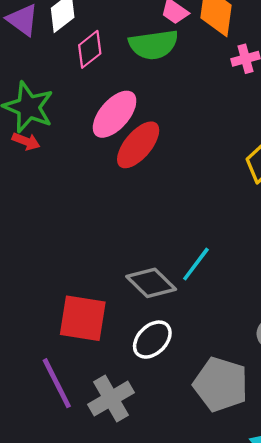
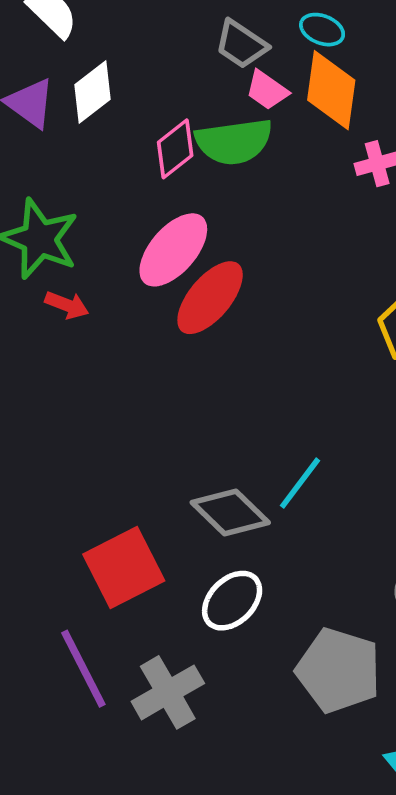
pink diamond: (90, 49) -> (175, 149), moved
red arrow: (26, 141) -> (67, 305), moved
red square: (83, 318) -> (124, 568), turned -36

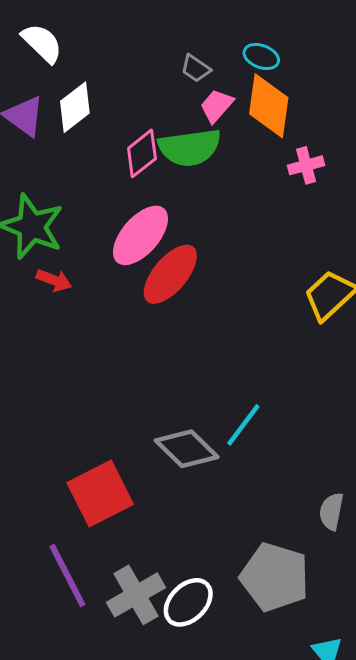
gray trapezoid: (241, 44) -> (196, 68), size x0.7
pink trapezoid: (267, 90) -> (217, 106), turned 96
white ellipse: (232, 601) -> (188, 602), moved

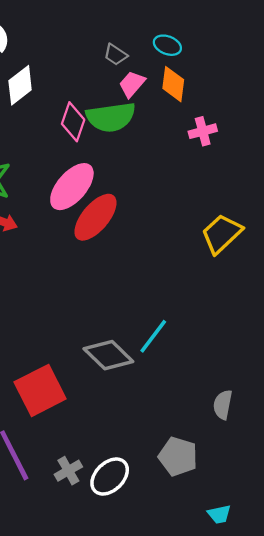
orange diamond: (269, 106) -> (173, 84), size x0.7
pink diamond: (142, 153) -> (73, 122), turned -33
gray pentagon: (275, 577) -> (178, 456), size x0.7
gray cross: (136, 595) -> (68, 471), size x0.6

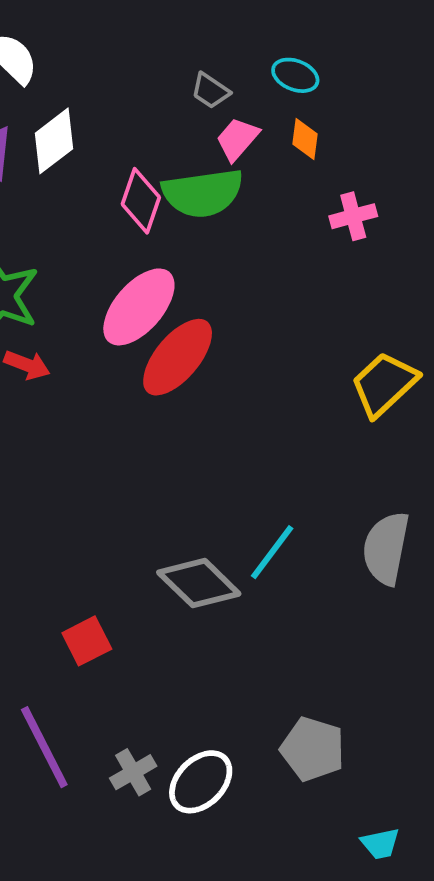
orange diamond: (173, 84) -> (305, 139), size x0.7
red square: (40, 390) -> (87, 641), size x0.6
gray semicircle: (223, 405) -> (386, 548), moved, size x1.5

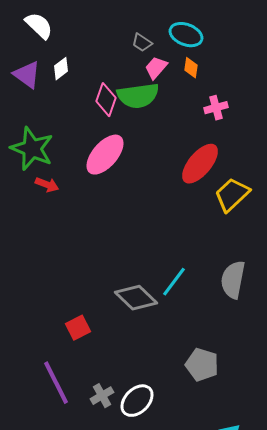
cyan ellipse: (295, 75) -> (186, 35), size x1.4
white diamond: (54, 141) -> (61, 69), size x0.7
red ellipse: (178, 357) -> (200, 164), moved
gray pentagon: (313, 749) -> (202, 365), moved

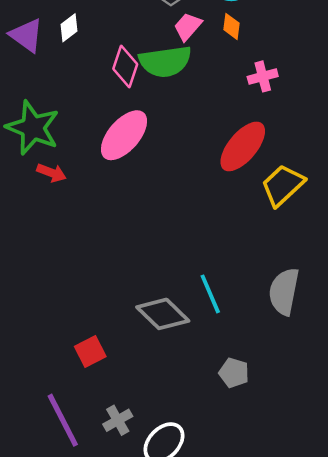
cyan line: (174, 282) -> (210, 294), turned -60
gray pentagon: (202, 365) -> (234, 373), moved, size x0.7
gray cross: (102, 396) -> (118, 420), moved

